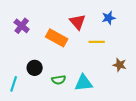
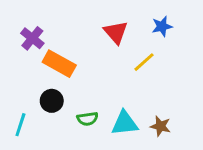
orange rectangle: (57, 38) -> (59, 64), moved
yellow line: (97, 42) -> (144, 62), turned -42
brown star: (120, 65) -> (160, 126), moved

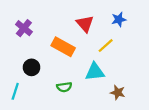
orange rectangle: (59, 64) -> (63, 47), moved
black circle: (52, 101) -> (32, 67), moved
cyan triangle: (125, 123) -> (95, 72), moved

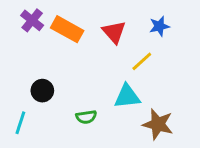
purple cross: (24, 28) -> (32, 20), moved
orange rectangle: (63, 47) -> (67, 29), moved
brown star: (118, 92) -> (158, 124), size x1.5

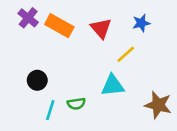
cyan line: (20, 123) -> (50, 110), moved
brown star: (158, 124) -> (158, 105), moved

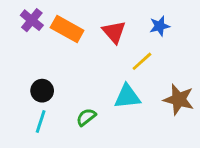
green semicircle: (76, 104) -> (86, 117), turned 150
brown star: (158, 105) -> (179, 99), moved
cyan line: (50, 110) -> (41, 122), moved

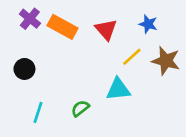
blue star: (160, 26) -> (148, 24), turned 30
black circle: (42, 91) -> (24, 69), moved
brown star: (179, 99) -> (166, 61), moved

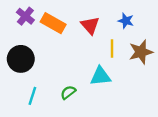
yellow line: (132, 57) -> (112, 49), turned -48
brown star: (166, 61) -> (141, 52), turned -30
black circle: (24, 69) -> (21, 59), size x1.5

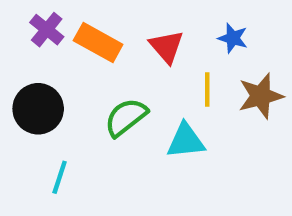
green semicircle: (68, 92) -> (126, 117), moved, size x1.5

